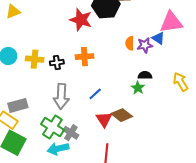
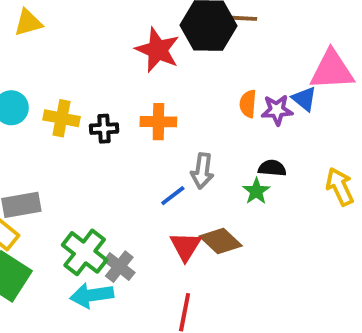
gray arrow: (61, 96) -> (202, 171), moved, size x0.7

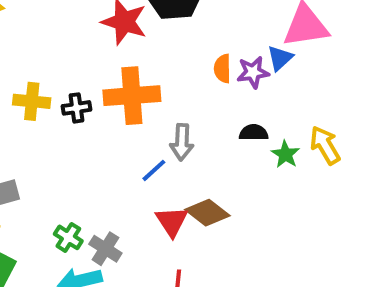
blue triangle: (304, 99) -> (280, 58), turned 44
orange cross: (158, 122) -> (132, 96), size x1.5
green star: (256, 191) -> (285, 154), moved
green cross: (85, 252) -> (68, 237), size x0.6

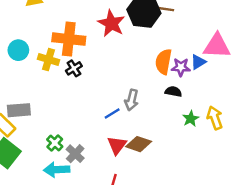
orange semicircle: (222, 69) -> (163, 62), size x1.5
orange cross: (132, 96) -> (69, 39), moved
black cross: (76, 108) -> (74, 68), turned -35
black semicircle: (254, 133) -> (173, 92), moved
brown diamond: (207, 213) -> (139, 144), turned -30

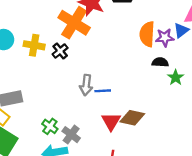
orange cross: (69, 39) -> (74, 23), moved, turned 32
gray arrow: (132, 100) -> (86, 85), moved
blue line: (112, 113) -> (103, 91), turned 35
green star: (191, 119) -> (176, 77), moved

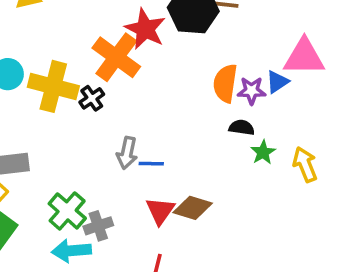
yellow cross: (34, 45) -> (53, 86), size x1.5
green cross: (50, 126) -> (67, 211), size x1.5
gray cross: (71, 135) -> (98, 226), turned 30

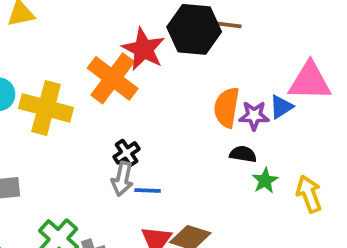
black cross: (92, 98) -> (127, 153), moved

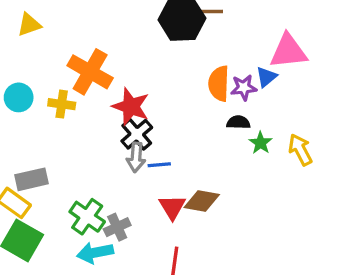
red star: (143, 49) -> (131, 107), moved
orange cross: (113, 78) -> (90, 72), moved
yellow cross: (46, 108) -> (62, 104), size x0.6
black cross: (127, 153) -> (137, 134), size x1.4

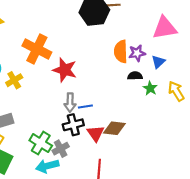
blue triangle: (266, 77) -> (158, 62), moved
yellow cross: (62, 104) -> (14, 80), moved, turned -35
black cross: (137, 134) -> (73, 125), moved, turned 30

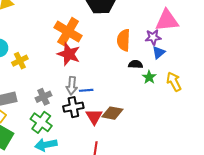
orange cross: (37, 49) -> (68, 32), moved
purple star: (137, 53) -> (153, 37), moved
gray cross: (61, 149) -> (43, 97), moved

